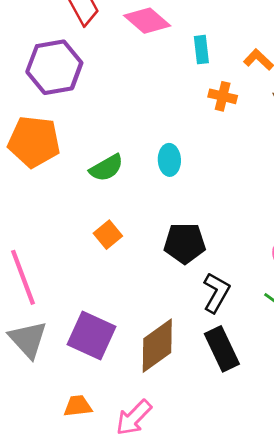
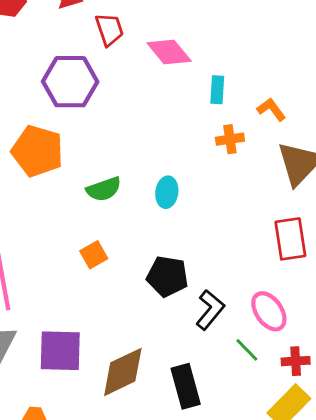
orange cross: (223, 96) -> (230, 139), turned -32
black L-shape: (216, 293) -> (210, 310), moved
purple square: (92, 336) -> (60, 351), turned -33

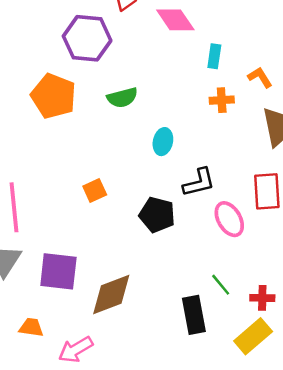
green semicircle: (104, 189) -> (122, 98), moved
black L-shape: (210, 310) -> (199, 183), moved, turned 32
pink ellipse: (269, 311) -> (229, 219), moved
black rectangle: (186, 386) -> (194, 315), moved

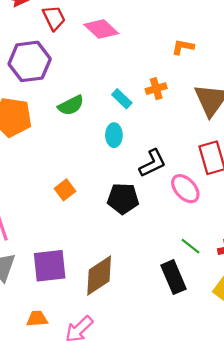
cyan rectangle: (214, 56) -> (122, 99), moved, turned -42
orange L-shape: (260, 77) -> (183, 47), moved, turned -35

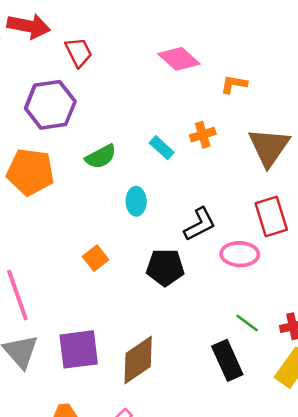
pink diamond: (101, 29) -> (179, 59), moved
cyan ellipse: (114, 135) -> (136, 201), moved
pink ellipse: (185, 189) -> (240, 254), turned -44

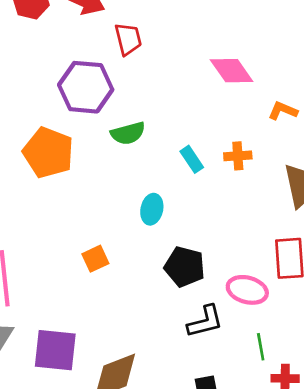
green semicircle: (101, 157) -> (128, 133), moved
black L-shape: (200, 224) -> (205, 322), moved
black pentagon: (165, 267) -> (185, 267), moved
green line: (247, 323) -> (261, 347), moved, turned 30

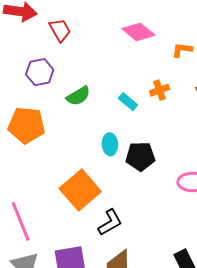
purple hexagon: (86, 87) -> (40, 72), size x0.7
orange square: (95, 259) -> (80, 190), size x2.0
black pentagon: (185, 267) -> (140, 156), moved
black L-shape: (205, 322) -> (110, 222), moved

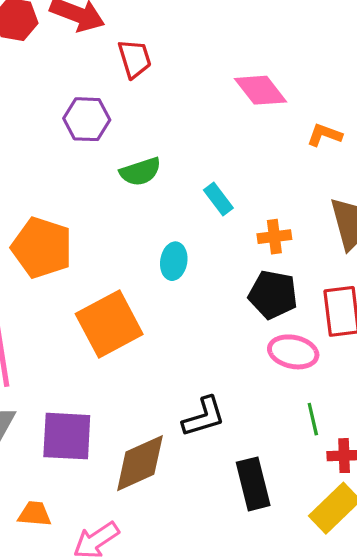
orange cross: (160, 90) -> (274, 237), moved
orange pentagon: (26, 125) -> (42, 248), moved
black pentagon: (140, 156) -> (273, 295), moved
black L-shape: (110, 222) -> (204, 417), moved

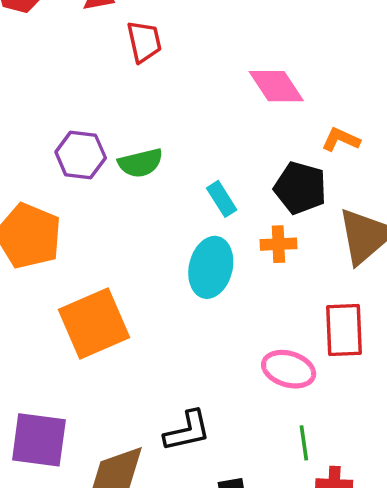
purple hexagon: (87, 119) -> (81, 155), moved
cyan ellipse: (174, 261) -> (211, 267), moved, size x1.5
black pentagon: (273, 295) -> (300, 188), moved

